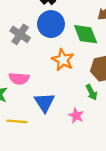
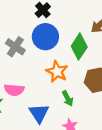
green diamond: (86, 34) -> (79, 47), turned 55
green arrow: (92, 92) -> (68, 98), moved

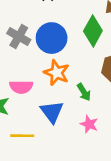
blue circle: (45, 37) -> (52, 38), moved
orange star: (57, 72) -> (57, 73), moved

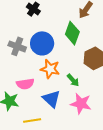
pink star: (89, 124) -> (81, 104), size x1.5

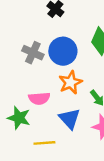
orange star: (50, 69) -> (70, 82), turned 30

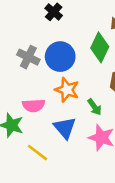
orange star: (70, 82) -> (67, 90), turned -30
yellow line: (44, 143) -> (37, 153), turned 40

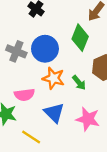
green arrow: (95, 107) -> (79, 83), moved

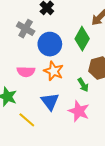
gray cross: (16, 51) -> (26, 29), moved
green arrow: (79, 83) -> (83, 85), moved
pink semicircle: (24, 95) -> (26, 72), moved

